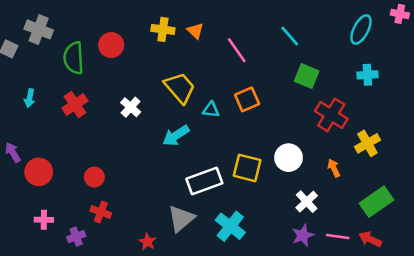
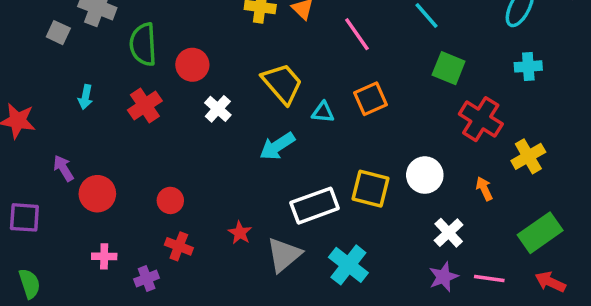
red circle: (111, 45) -> (192, 65), moved
red arrow: (370, 239) -> (550, 282), moved
red star: (147, 242) -> (240, 233), moved

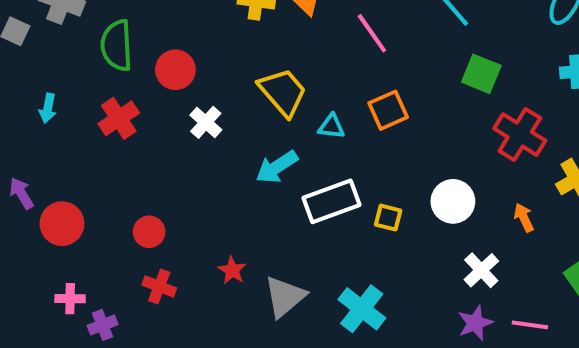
yellow square: (371, 189) -> (388, 218), size x0.6
white rectangle: (315, 206) -> (331, 201), moved
purple cross: (147, 279) -> (102, 325), moved

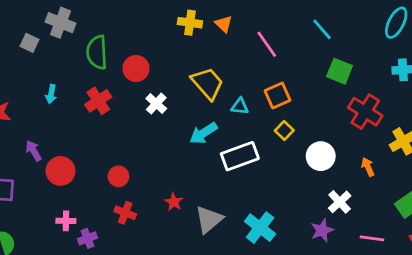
yellow square: (388, 218) -> (284, 131), moved, turned 30
purple star: (475, 323) -> (322, 230), moved

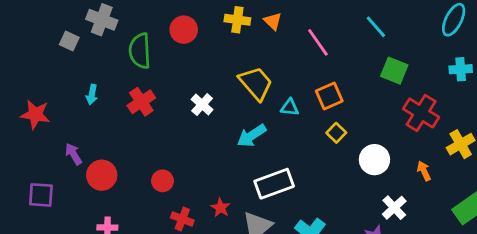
red circle: (136, 68) -> (184, 30), moved
white rectangle: (240, 156) -> (274, 184), moved
red cross: (125, 213) -> (182, 219), moved

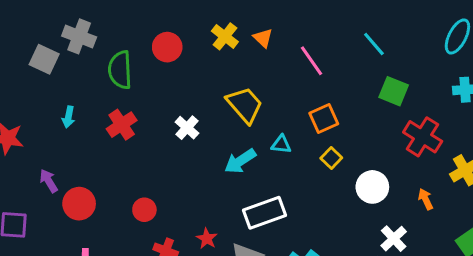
yellow cross: (237, 20) -> (225, 36), turned 30
gray square: (69, 41) -> (44, 59), size x1.4
cyan triangle: (290, 107) -> (281, 144), moved

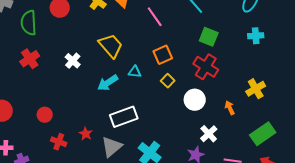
red cross: (423, 137) -> (206, 67), moved

